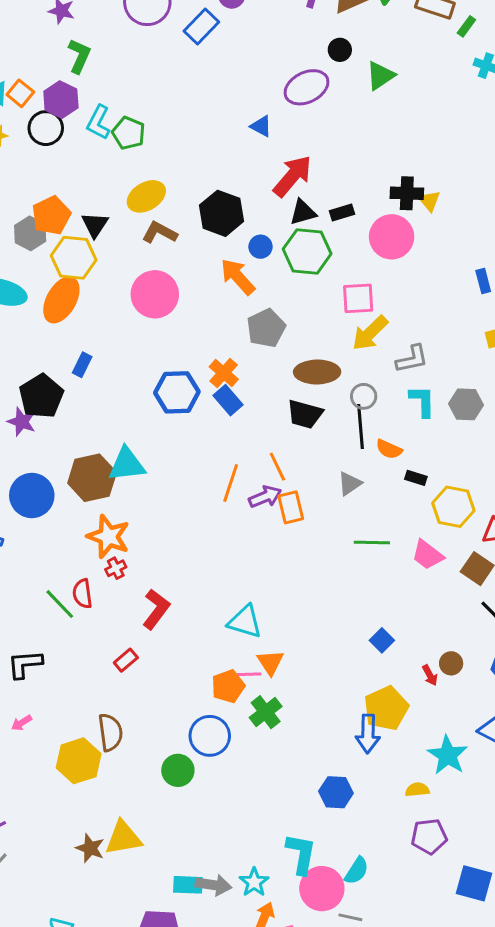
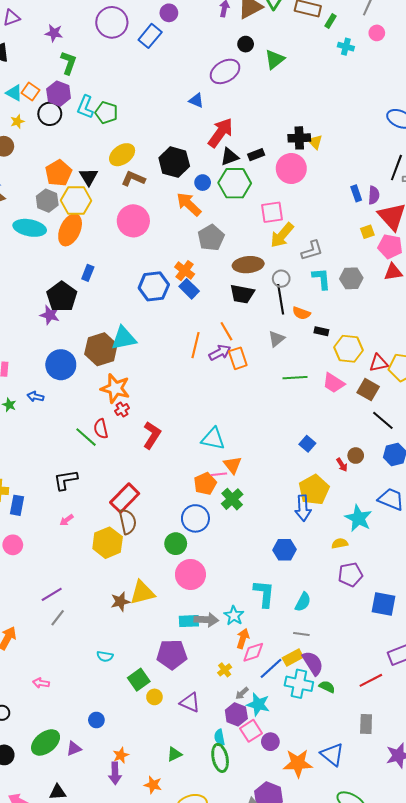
gray hexagon: (30, 233) -> (47, 201), moved
red rectangle: (126, 660) -> (125, 498), moved, size x1.8
brown star: (90, 848) -> (120, 602), turned -30
pink circle: (322, 889) -> (190, 574), moved

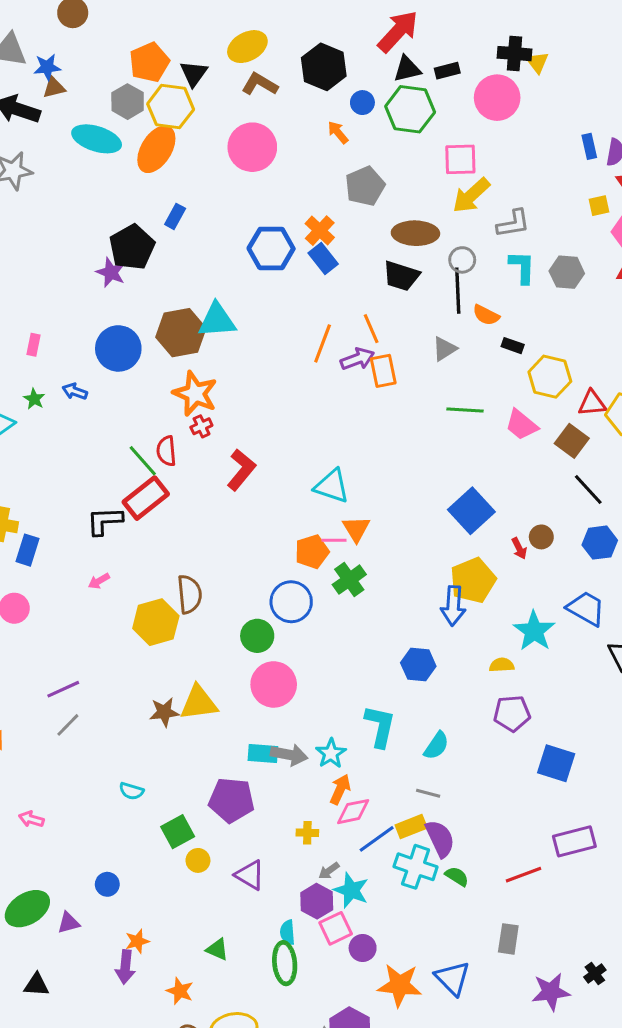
orange arrow: (189, 204) -> (338, 132), size x0.6
blue square: (307, 444) -> (471, 511), size x1.8
red rectangle: (125, 498) -> (146, 498), moved
yellow cross: (225, 670) -> (307, 833), turned 32
green triangle: (174, 754) -> (217, 949), turned 42

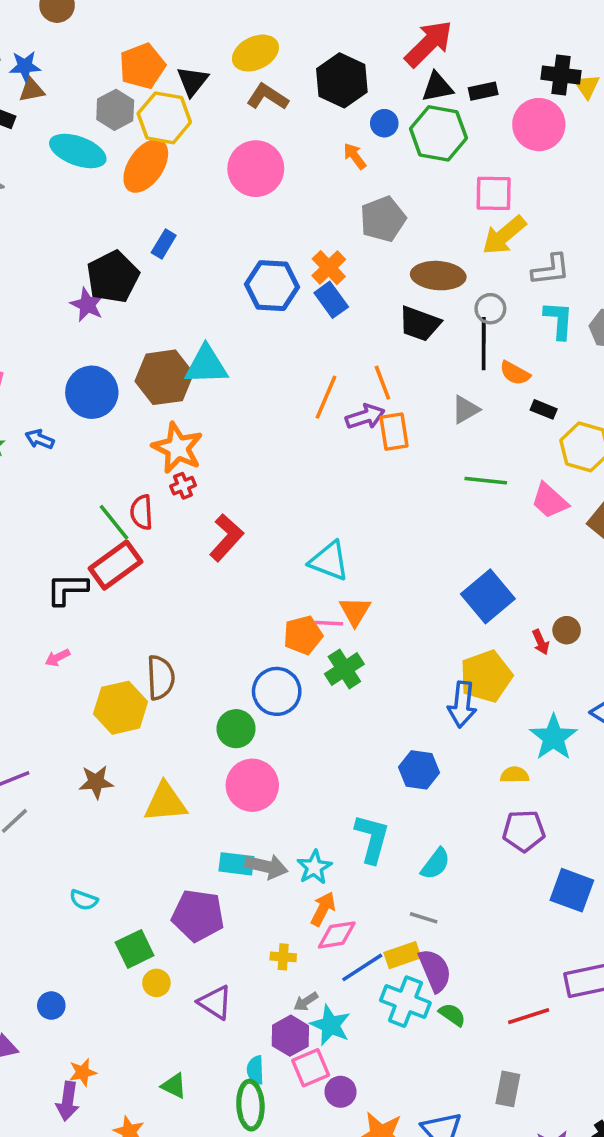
brown star: (164, 712) -> (96, 782), moved

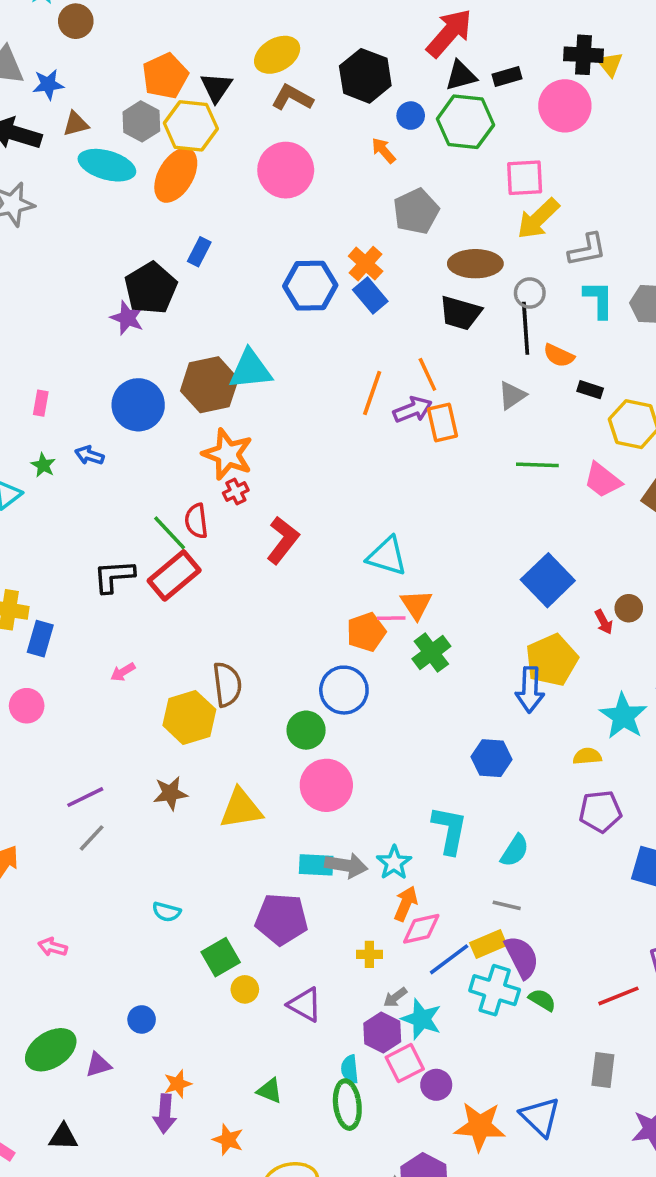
brown triangle: (32, 90) -> (76, 124), moved
black L-shape: (67, 589) -> (114, 576), moved
green cross: (344, 669) -> (431, 653), moved

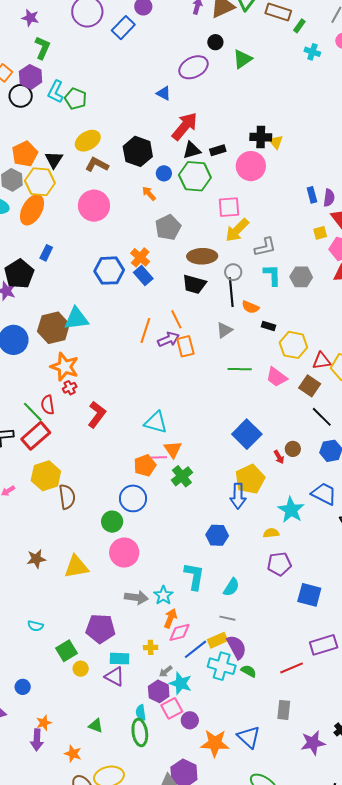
yellow hexagon: (189, 717) -> (46, 476), moved
cyan rectangle: (316, 865) -> (120, 659), moved

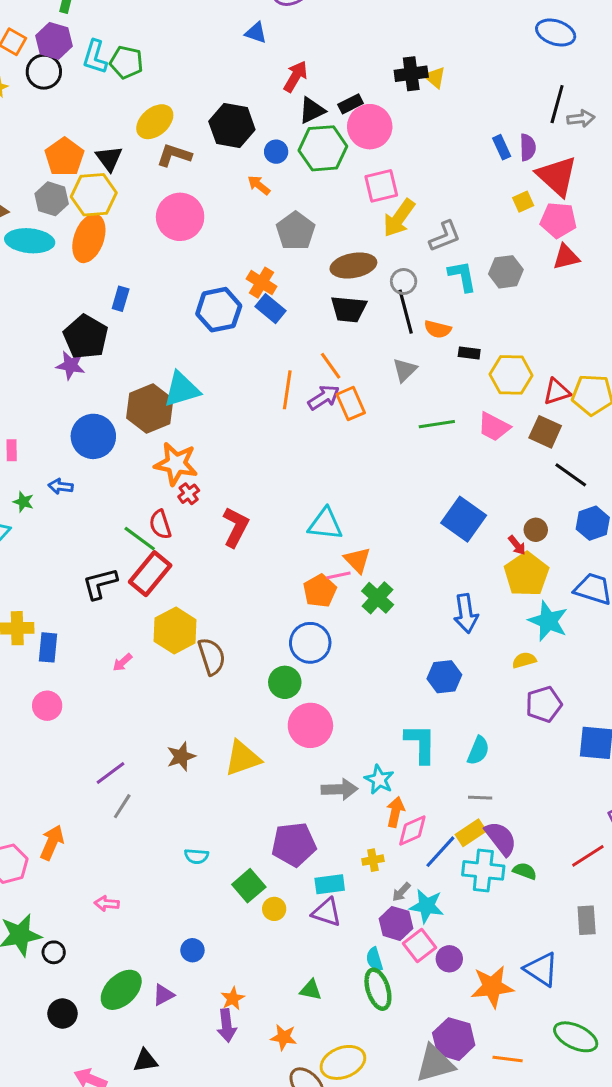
red arrow: (185, 126) -> (295, 77), size x0.7
pink circle: (251, 166) -> (370, 127), moved
yellow pentagon: (250, 479) -> (526, 574), moved

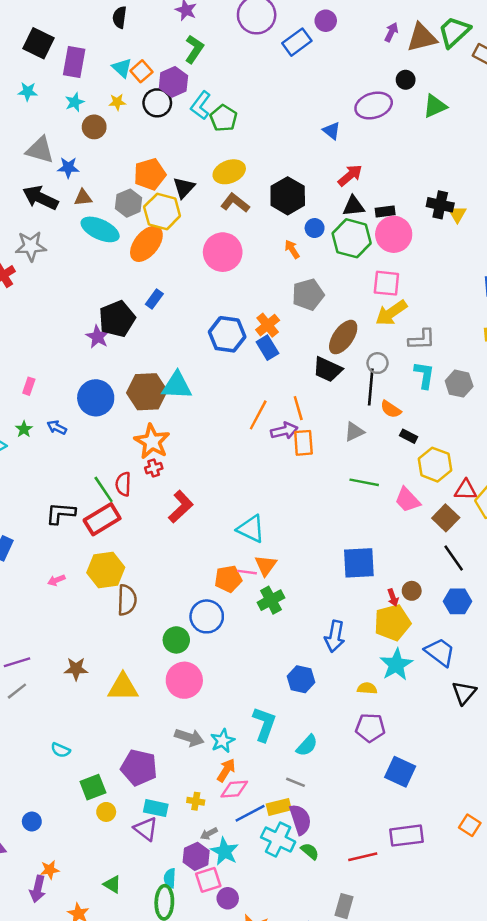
brown ellipse: (353, 265) -> (343, 337), turned -64
blue square: (464, 519) -> (359, 563), turned 32

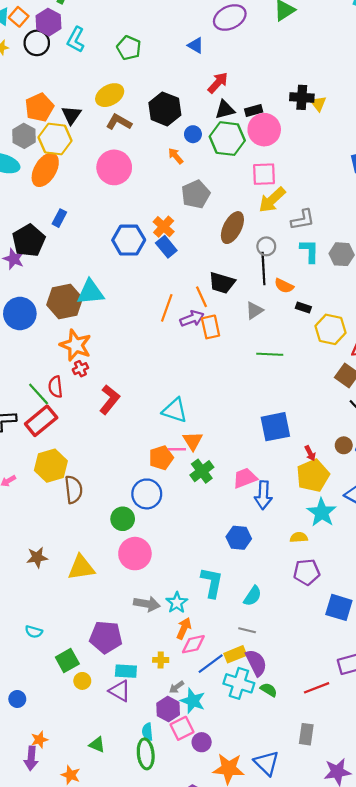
green pentagon: (223, 118) -> (129, 48), moved
black trapezoid: (328, 369) -> (222, 283), moved
pink trapezoid: (407, 500) -> (245, 478), moved, turned 120
brown circle: (412, 591) -> (344, 445), moved

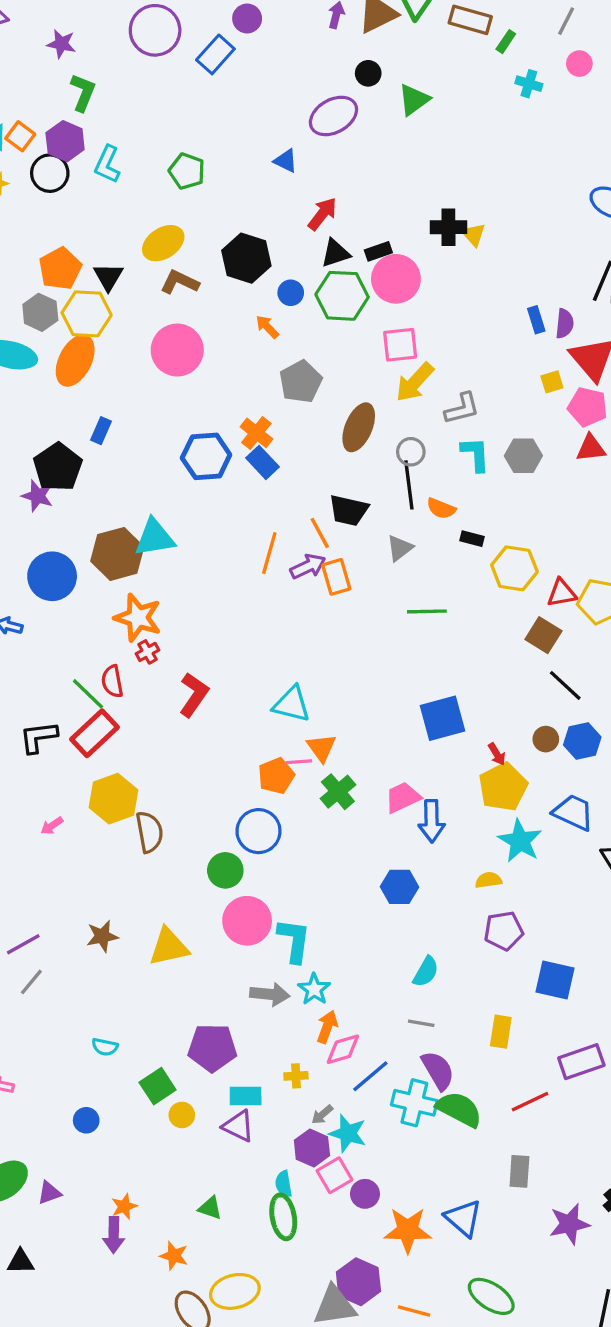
cyan L-shape: (212, 583) -> (294, 940), moved
yellow rectangle: (235, 654) -> (501, 1032), moved, turned -55
green semicircle: (269, 690) -> (459, 1109), size x1.8
blue circle: (17, 699) -> (86, 1120), moved

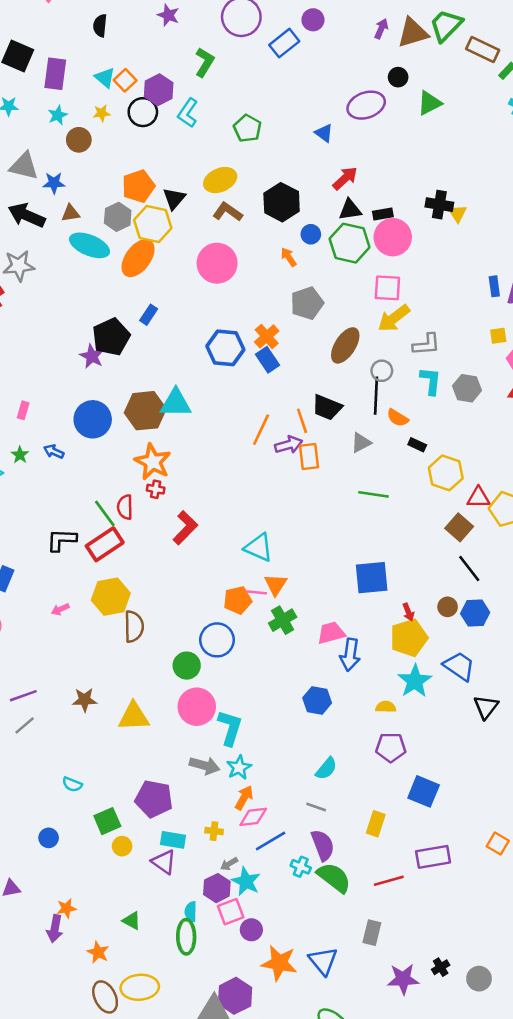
green L-shape: (83, 93) -> (205, 62), moved
red cross: (148, 652) -> (156, 489), turned 30
cyan cross: (414, 1103) -> (301, 867), size x0.6

